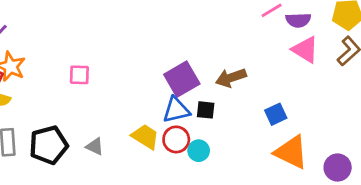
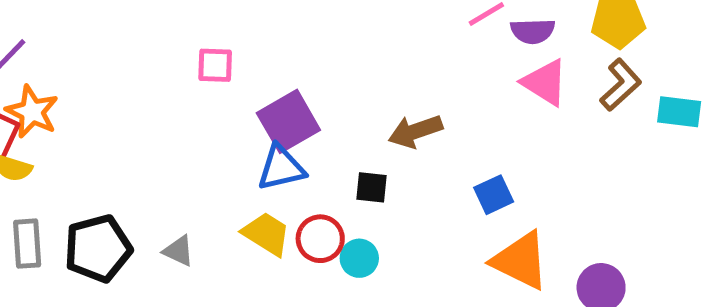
pink square: (79, 75) -> (215, 65), moved
purple square: (182, 79) -> (288, 121), moved
blue triangle: (176, 110) -> (281, 168), moved

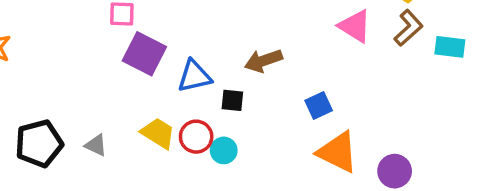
purple square: (288, 121) -> (144, 54), moved, turned -33
blue triangle: (281, 168) -> (194, 76), moved

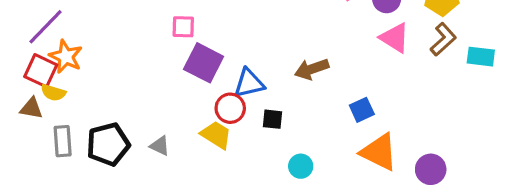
black square: (232, 100) -> (272, 119), moved
red circle: (196, 137) -> (230, 108), moved
cyan circle: (224, 150) -> (301, 166), moved

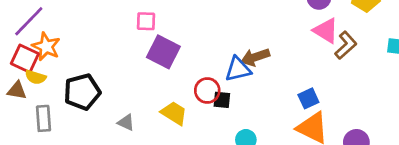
brown L-shape: (443, 39) -> (346, 45), moved
blue triangle: (249, 83) -> (238, 69), moved
red circle: (230, 108) -> (207, 90), moved
blue square: (362, 110) -> (308, 98), moved
black pentagon: (108, 144) -> (82, 92), moved

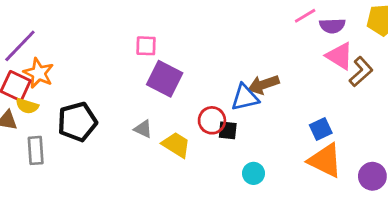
gray triangle: (126, 122) -> (143, 129), moved

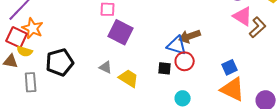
blue triangle: (245, 97) -> (177, 45), turned 30
red circle: (212, 120) -> (185, 61), moved

